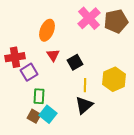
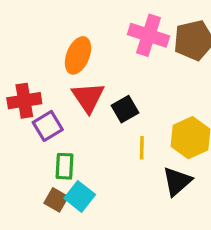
pink cross: (89, 18) -> (148, 35), turned -30
red triangle: (53, 55) -> (88, 97), size x1.5
black triangle: (84, 105) -> (177, 181), moved

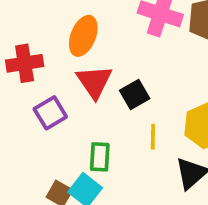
red cross: (24, 101) -> (25, 63), moved
green rectangle: (65, 166) -> (100, 157), moved

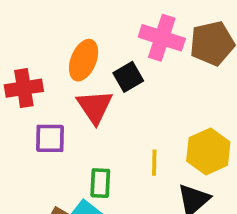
black square: (135, 95) -> (128, 77), moved
purple square: (50, 113) -> (50, 138), turned 32

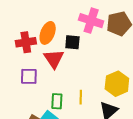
black square: (128, 77) -> (72, 42), turned 35
red cross: (24, 88) -> (26, 42), moved
yellow line: (154, 163) -> (81, 97), moved

